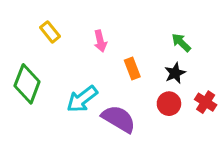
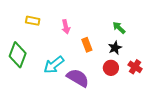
yellow rectangle: (50, 32) -> (33, 21), turned -40

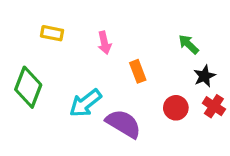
black star: (115, 48) -> (204, 76), moved

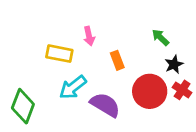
yellow rectangle: (52, 33) -> (59, 54), moved, size x1.4
green diamond: (28, 87) -> (23, 106), moved
red circle: (176, 108) -> (150, 91), size x1.6

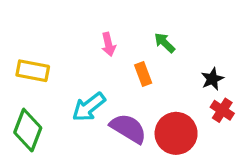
green arrow: (160, 37) -> (165, 43), moved
yellow rectangle: (59, 54) -> (33, 71), moved
red circle: (150, 91) -> (176, 133), moved

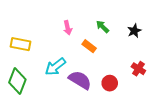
orange rectangle: (143, 74) -> (89, 46), turned -32
black star: (212, 79) -> (134, 31), moved
red circle: (176, 133) -> (110, 83), size x0.6

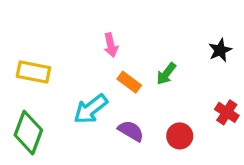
green arrow: (103, 27) -> (166, 74), moved, turned -96
orange rectangle: (89, 46) -> (129, 82), moved
purple semicircle: (80, 80) -> (131, 131), size x0.7

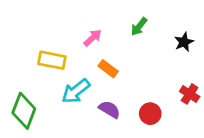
pink arrow: (111, 45) -> (93, 38), turned -120
yellow rectangle: (33, 72) -> (52, 60), moved
green arrow: (166, 74) -> (139, 27), moved

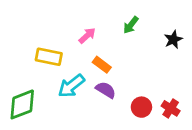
red cross: (190, 94) -> (171, 108), moved
purple semicircle: (109, 109) -> (106, 90), moved
green diamond: (24, 111) -> (22, 104), turned 48

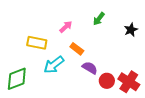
purple semicircle: (106, 90) -> (90, 68), moved
red cross: (171, 108) -> (129, 82), size x1.5

